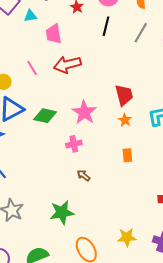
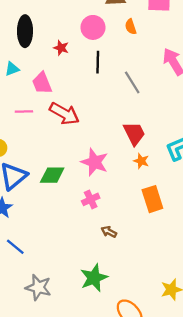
gray line: (141, 33) -> (132, 82), moved, turned -50
red arrow: (67, 65) -> (64, 114), turned -124
pink line: (32, 68) -> (24, 111), moved, turned -49
orange rectangle: (127, 155) -> (152, 199), size x1.6

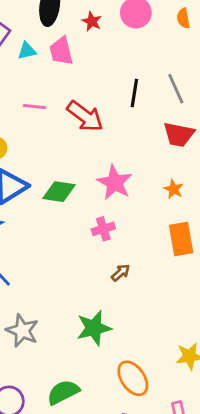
red star: (61, 48) -> (92, 21), moved
black line: (98, 62) -> (134, 93), moved
pink trapezoid: (42, 83) -> (61, 51), moved
red trapezoid: (134, 134) -> (179, 134), moved, turned 120
brown arrow: (109, 232) -> (121, 273), turned 105

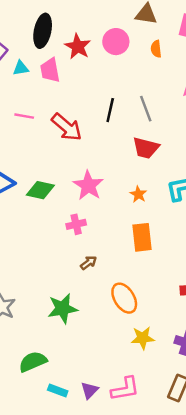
red star: (92, 21) -> (78, 47), size x1.5
orange ellipse: (133, 378) -> (124, 298), moved

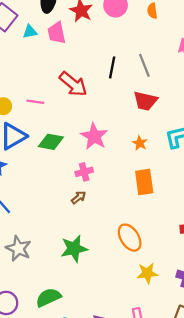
pink line: (24, 116) -> (35, 102), moved
brown arrow: (88, 263) -> (79, 197), moved

